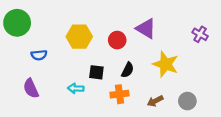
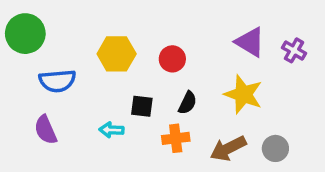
purple triangle: (146, 29) -> (250, 42), moved
blue semicircle: (39, 55) -> (57, 81), size x1.5
brown arrow: (155, 101) -> (228, 148), size x1.5

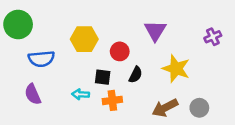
purple triangle: (250, 42) -> (155, 31), moved, turned 30
purple cross: (294, 50) -> (213, 37), turned 35
red circle: (172, 59) -> (120, 51), moved
orange cross: (176, 138) -> (112, 100), moved

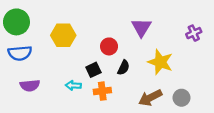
yellow hexagon: (84, 39) -> (63, 35), moved
blue semicircle: (41, 59) -> (20, 53), moved
black square: (103, 77) -> (93, 70), turned -32
purple semicircle: (33, 94) -> (30, 85), turned -72

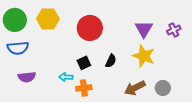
purple triangle: (141, 27) -> (144, 29), moved
yellow hexagon: (63, 35) -> (48, 19), moved
red circle: (109, 46) -> (90, 28), moved, size x1.6
orange cross: (102, 91) -> (84, 88), moved

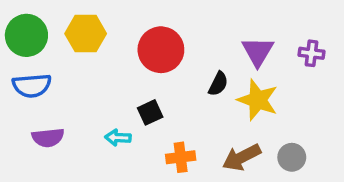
purple cross: (174, 30) -> (311, 53), turned 32
black semicircle: (111, 61) -> (218, 84), moved
orange cross: (84, 88) -> (181, 157), moved

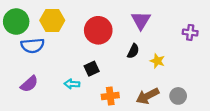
purple triangle: (258, 52) -> (141, 20), moved
blue semicircle: (32, 86) -> (33, 46), moved
yellow star: (258, 100) -> (157, 61), size x0.6
purple semicircle: (48, 138) -> (29, 84), turned -36

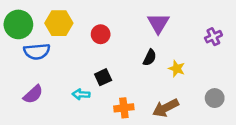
red circle: (98, 30) -> (101, 34), moved, size x0.6
purple cross: (190, 32) -> (213, 37), turned -32
gray circle: (178, 96) -> (215, 98), moved

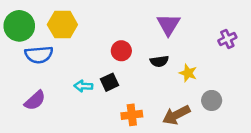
red circle: (101, 34) -> (121, 51), moved
black semicircle: (150, 58) -> (159, 61), turned 56
cyan arrow: (81, 94) -> (83, 86), moved
gray circle: (215, 98) -> (212, 100), moved

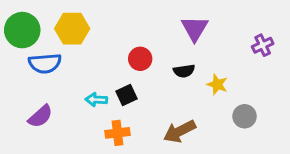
orange cross: (132, 115) -> (117, 133), moved
brown arrow: (176, 115) -> (179, 131), moved

